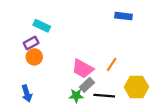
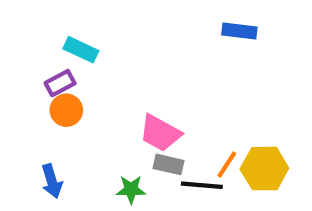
orange line: (112, 64) -> (227, 164), moved
gray rectangle: (87, 85) -> (169, 164), turned 56
green star: (76, 96) -> (131, 189), moved

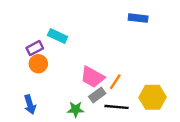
cyan rectangle: (81, 50) -> (58, 36), moved
gray rectangle: (169, 164) -> (97, 95), turned -49
orange line: (227, 164) -> (115, 82), moved

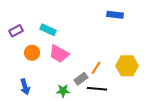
purple rectangle: (35, 48) -> (16, 31), moved
pink trapezoid: (92, 77) -> (59, 54), moved
yellow hexagon: (153, 97) -> (127, 66), moved

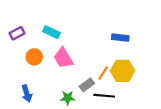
blue rectangle: (115, 15) -> (120, 38), moved
pink trapezoid: (59, 54) -> (63, 58), turned 30
yellow hexagon: (127, 66) -> (122, 71), moved

